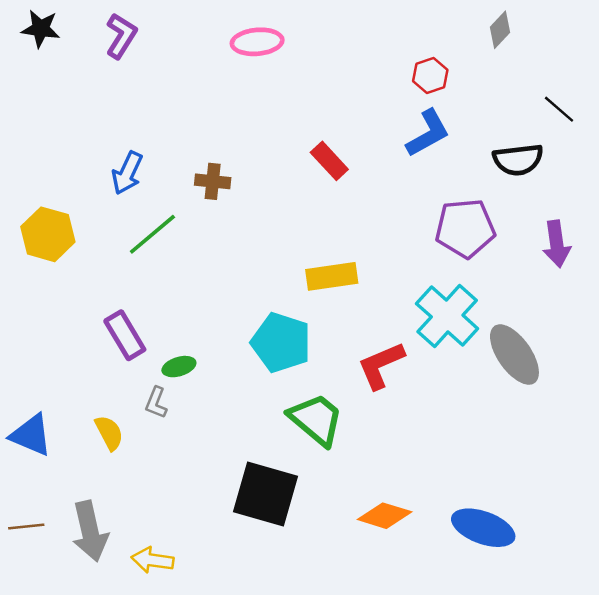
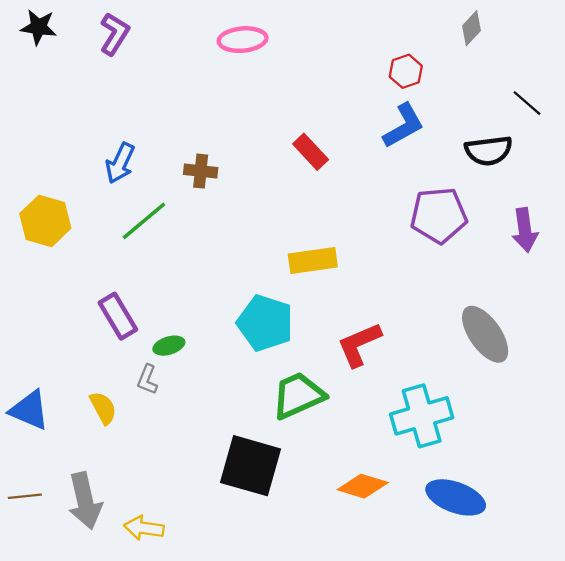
cyan cross: (447, 316) -> (422, 416), moved, turned 32
green trapezoid: (316, 419) -> (298, 395), turned -64

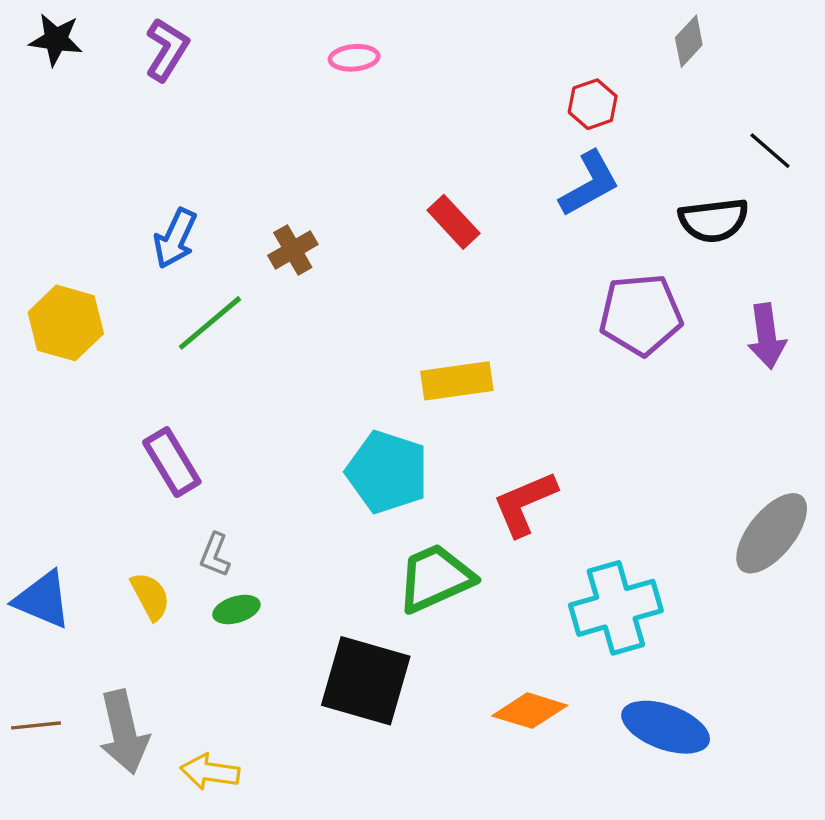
pink ellipse: (243, 40) -> (354, 58), size x0.7
brown cross: (201, 171) -> (293, 250), turned -36
gray ellipse: (485, 334) -> (772, 533), moved, turned 74
green ellipse: (169, 346) -> (236, 610), moved

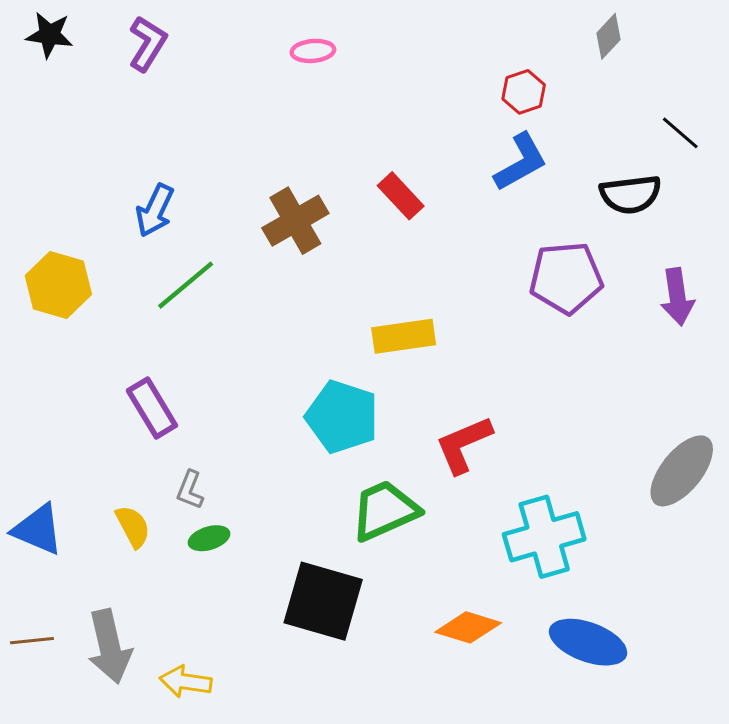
brown cross: (293, 250) -> (295, 221), moved, size x1.5

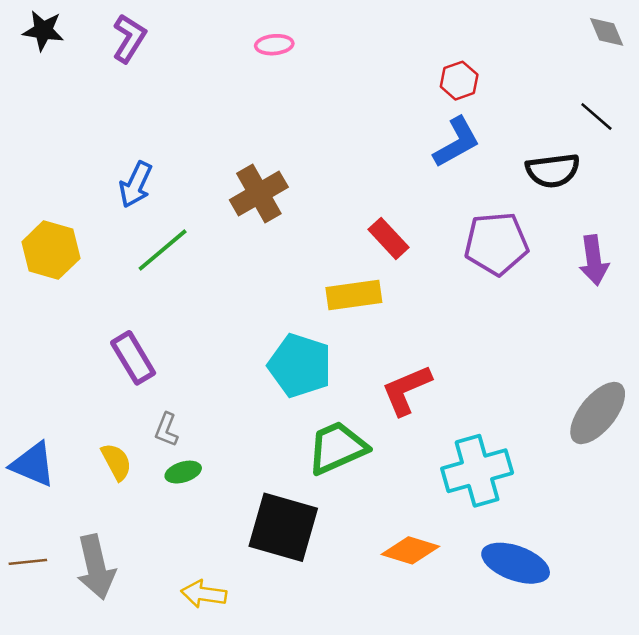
gray diamond: (609, 36) -> (607, 32), moved, turned -66
red rectangle: (401, 196) -> (388, 238), moved
yellow arrow: (186, 682) -> (204, 594), moved

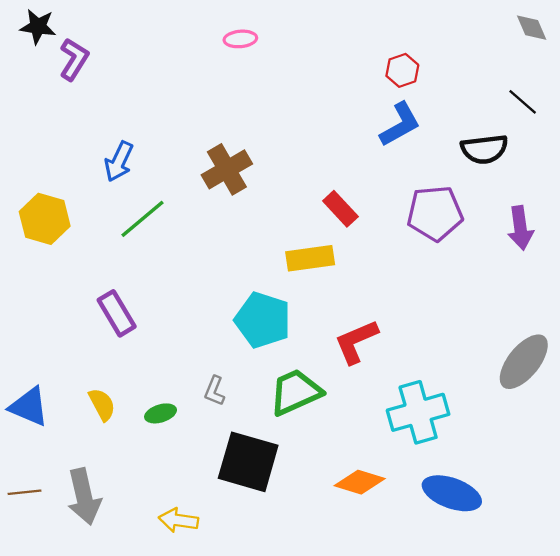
purple L-shape: (129, 38) -> (74, 59), moved
gray L-shape: (166, 430) -> (214, 391), moved

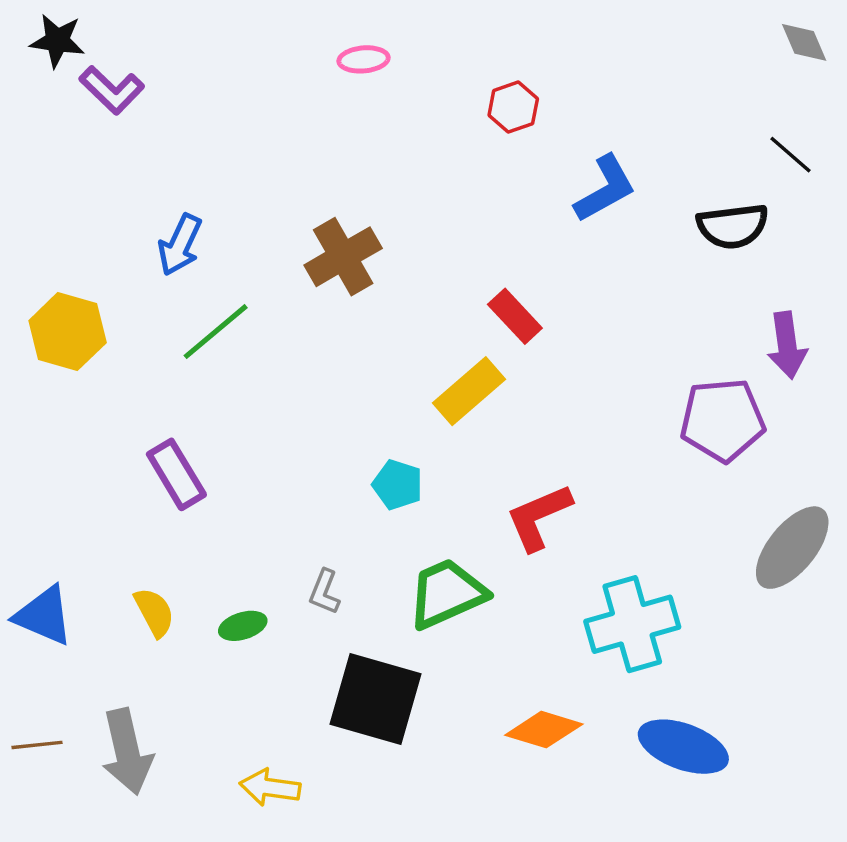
purple L-shape: (74, 59) -> (112, 90), turned 102
red hexagon: (402, 70) -> (513, 107), moved
purple pentagon: (435, 213) -> (722, 420), moved
yellow rectangle: (310, 258) -> (469, 391), turned -33
cyan pentagon: (263, 320) -> (398, 485), size x0.6

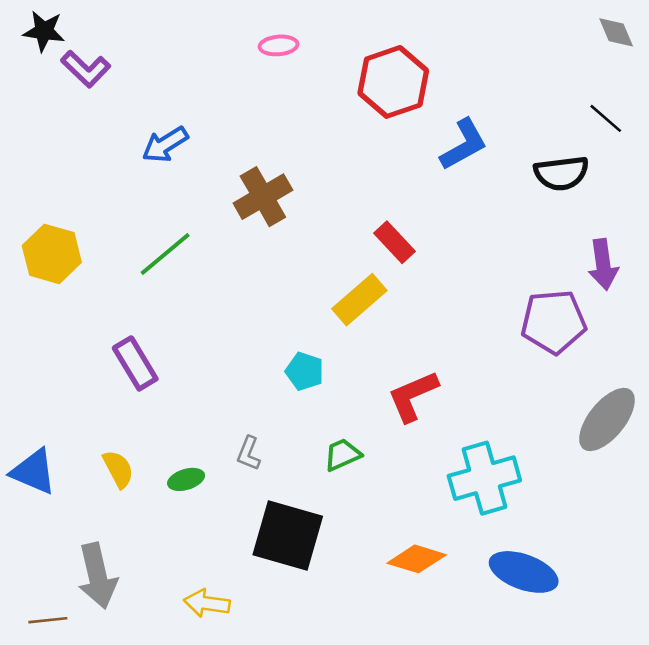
red hexagon: (513, 107) -> (393, 82), size x1.8
blue arrow: (180, 245) -> (165, 144), moved, turned 33
green trapezoid: (447, 594) -> (342, 455), size x0.6
brown line: (37, 745) -> (48, 620), moved

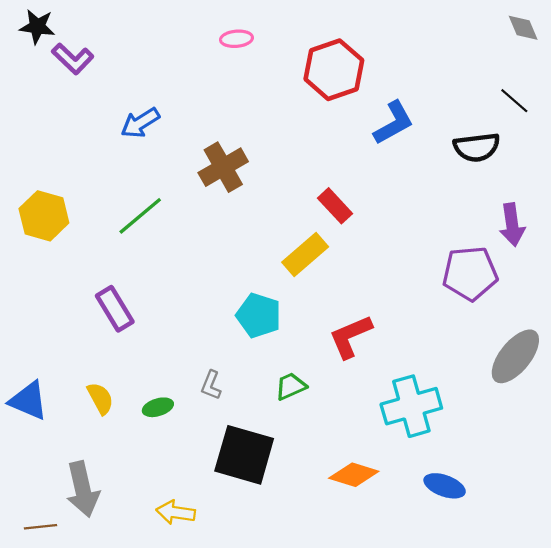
cyan pentagon: (305, 371) -> (259, 315), size x1.4
blue ellipse: (524, 572) -> (445, 486), size x0.7

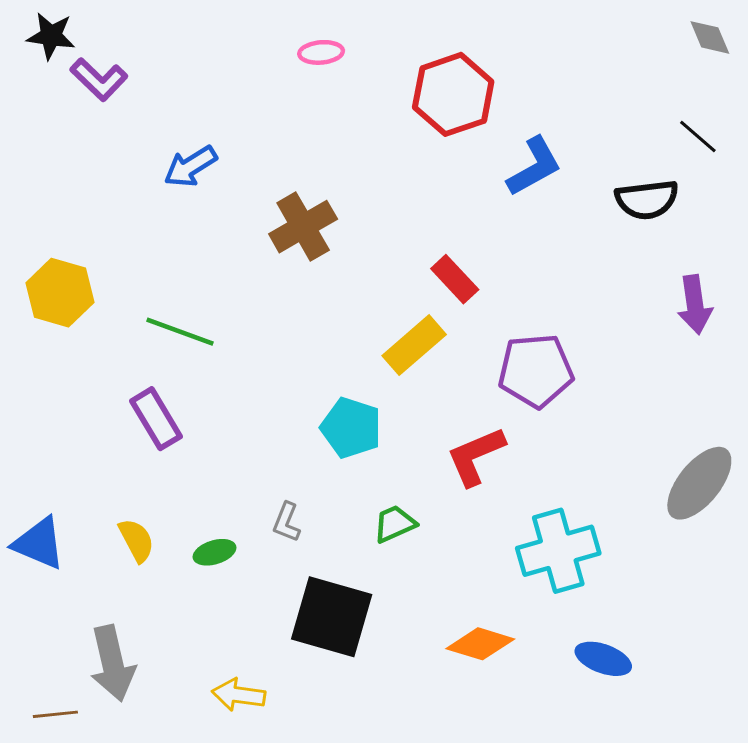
green line: (140, 216) -> (180, 332), moved, turned 60
purple pentagon: (470, 273) -> (536, 371), moved

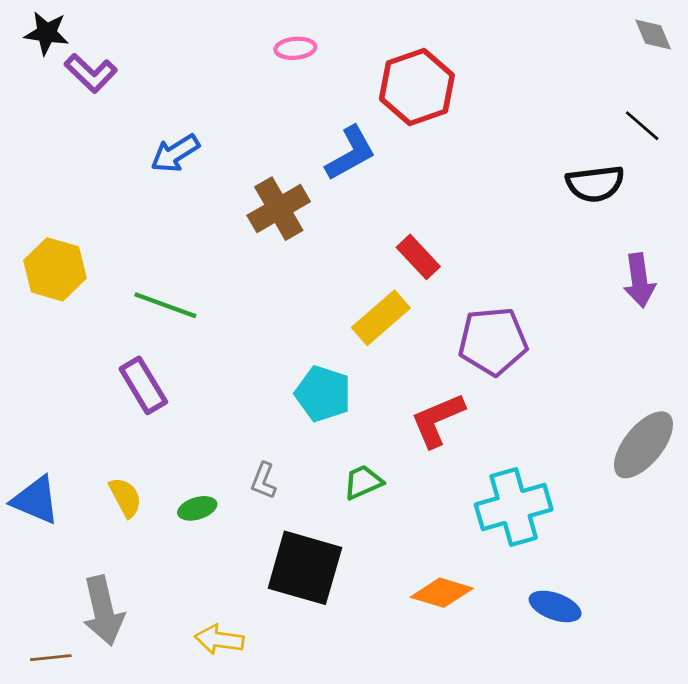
blue L-shape: (534, 166) -> (351, 153), moved

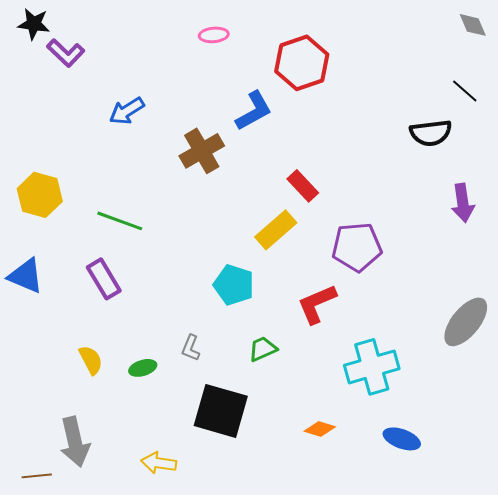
blue triangle: (36, 500) -> (26, 276), moved
orange diamond: (442, 593) -> (320, 429), size x0.7

